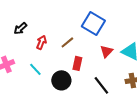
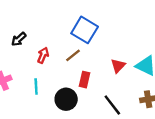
blue square: (93, 23) -> (85, 30), moved
cyan line: (35, 69) -> (36, 87), turned 40

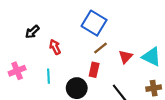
red arrow: (43, 55) -> (55, 47), turned -48
brown line: (73, 55) -> (101, 48), moved

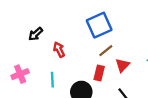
blue square: (94, 23) -> (99, 25), turned 35
red triangle: (125, 57) -> (122, 65), moved

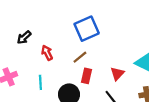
brown line: (106, 51) -> (80, 57), moved
red triangle: (122, 65) -> (117, 74), moved

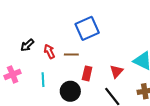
black arrow: (24, 37) -> (27, 45), moved
brown line: (80, 57) -> (71, 55), moved, turned 40

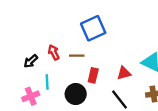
black arrow: (27, 45) -> (31, 61), moved
red triangle: (116, 71) -> (124, 73), turned 32
pink cross: (13, 74) -> (31, 96), moved

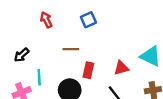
blue square: (93, 28) -> (88, 20), size x0.6
red arrow: (54, 52) -> (46, 20), moved

